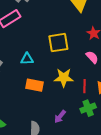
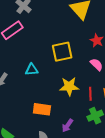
orange rectangle: (35, 85) -> (42, 109), moved

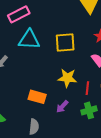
cyan triangle: (32, 70) -> (29, 40), moved, size x1.6
purple arrow: (67, 126) -> (62, 107), moved

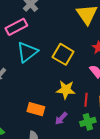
cyan triangle: (29, 40) -> (27, 52), turned -40
yellow square: (65, 43) -> (63, 54), turned 35

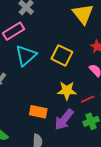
red line: (86, 100) -> (88, 99), turned 64
purple arrow: (61, 118) -> (64, 120), size x1.6

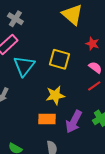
yellow star: (67, 91) -> (55, 95), moved
red line: (88, 99) -> (94, 86), moved

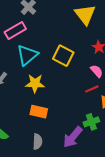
yellow star: (55, 95) -> (35, 83), moved
purple arrow: (74, 122) -> (73, 137), moved

